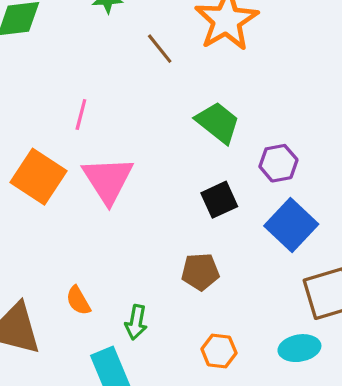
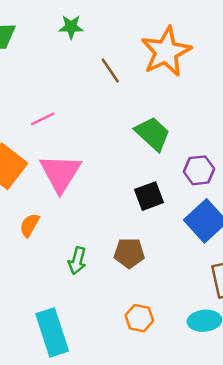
pink line: (81, 115) -> (43, 119), turned 45
orange semicircle: (78, 301) -> (30, 225), moved, turned 55
green arrow: (136, 322) -> (77, 261), moved

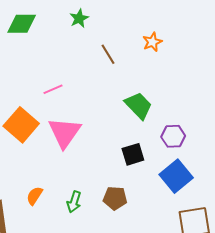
green star: (71, 27) -> (79, 18), turned -30
orange star: (166, 52) -> (152, 42), size x0.5
orange semicircle: (30, 225) -> (34, 196), moved

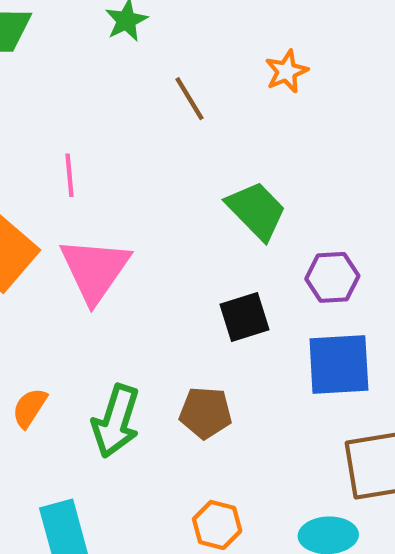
pink line: (53, 89) -> (70, 175), turned -72
blue square: (176, 176) -> (339, 365), turned 36
green arrow: (74, 202) -> (116, 421), size x1.5

